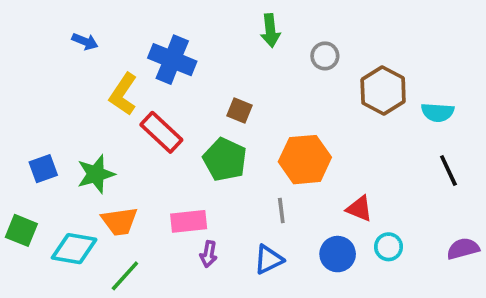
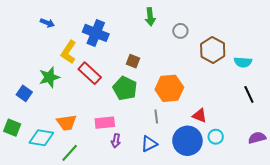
blue square: (43, 169) -> (24, 93), turned -35
green star: (96, 174) -> (49, 77), moved
blue circle: (338, 254) -> (187, 141), size x1.5

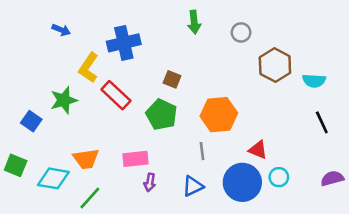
gray circle: (180, 31) -> (241, 32), moved
blue cross: (96, 33) -> (124, 43), turned -35

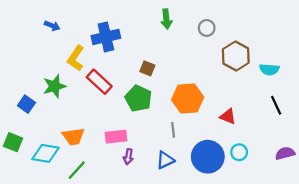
red triangle: (258, 150) -> (228, 116), moved

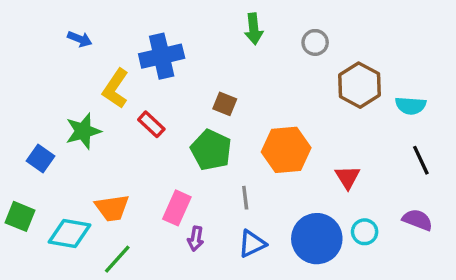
red rectangle: (99, 82) -> (151, 124), size x0.7
red triangle: (228, 116) -> (348, 177), turned 36
gray line: (173, 130) -> (245, 198), moved
pink rectangle: (116, 137) -> (177, 208), turned -60
purple semicircle: (285, 153) -> (417, 220), moved, turned 36

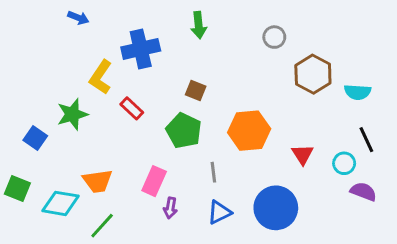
green arrow: (254, 29) -> (199, 25), moved
blue arrow: (80, 39) -> (78, 18), moved
cyan circle: (365, 232) -> (344, 163), moved

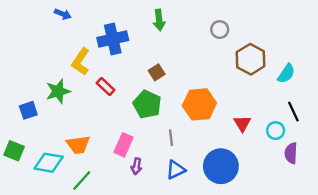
brown square: (196, 91) -> (157, 72), turned 35
cyan semicircle: (357, 92) -> (286, 74), turned -60
blue square: (35, 138) -> (28, 110), turned 36
purple semicircle: (363, 192) -> (291, 153), turned -108

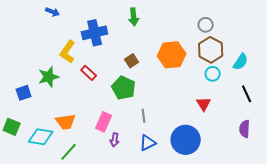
gray circle: (220, 30) -> (206, 25), moved
orange hexagon: (199, 104) -> (172, 55), moved
cyan circle: (276, 131) -> (213, 74), moved

